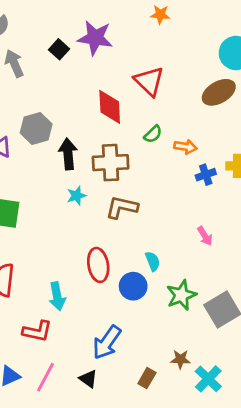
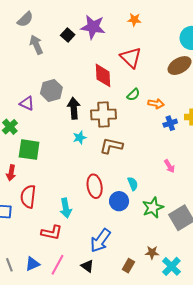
orange star: (160, 15) -> (134, 20), moved

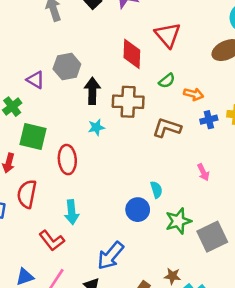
brown L-shape: (111, 146) -> (167, 128), moved
red ellipse: (95, 186) -> (67, 160), moved
red L-shape: (52, 233) -> (52, 241), turned 35

